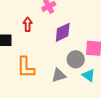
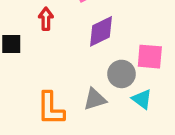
orange L-shape: (26, 67) -> (51, 109), moved

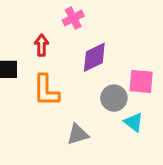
gray triangle: (95, 99) -> (78, 134), moved
orange L-shape: (51, 109) -> (46, 90), moved

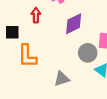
orange L-shape: (46, 90) -> (27, 56), moved

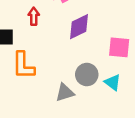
gray circle: (88, 53) -> (87, 75), moved

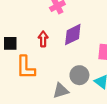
red arrow: (34, 16) -> (43, 39), moved

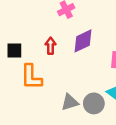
gray circle: (79, 75) -> (94, 103), moved

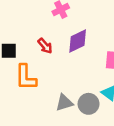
red arrow: (51, 46) -> (45, 46), turned 140

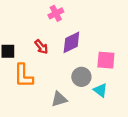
gray circle: (89, 104) -> (81, 77), moved

